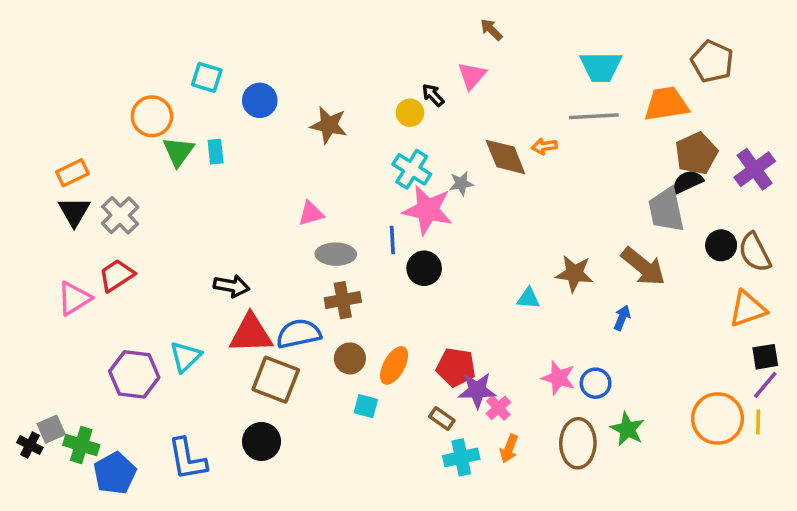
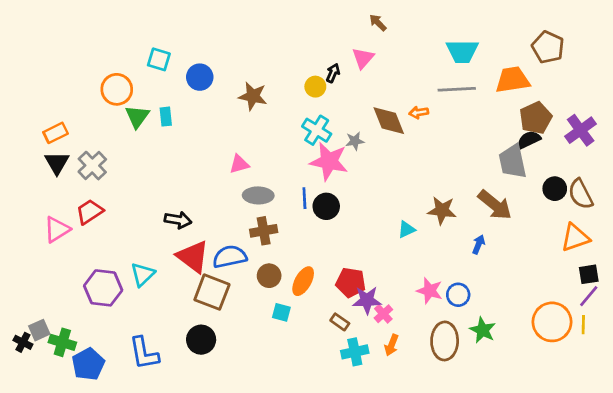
black arrow: (433, 95) -> (333, 73), turned 66
blue line: (392, 240) -> (304, 198), moved
cyan triangle: (528, 298) -> (406, 229), turned -30
red triangle: (251, 334) -> (193, 257), turned 39

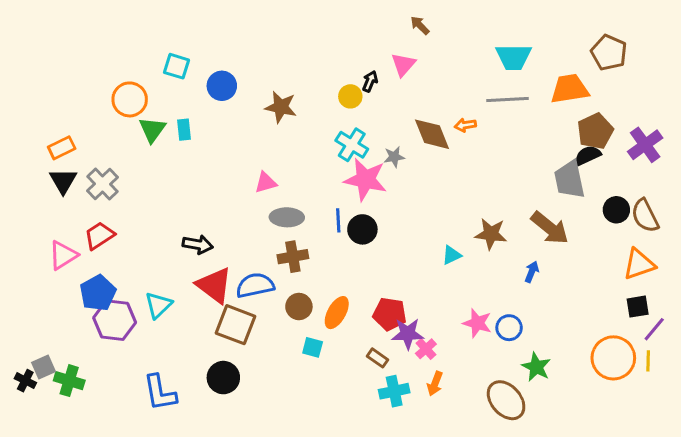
black square: (589, 274) -> (638, 307), moved
brown ellipse: (445, 341) -> (506, 400), moved, turned -42
blue pentagon: (88, 364) -> (98, 293), moved

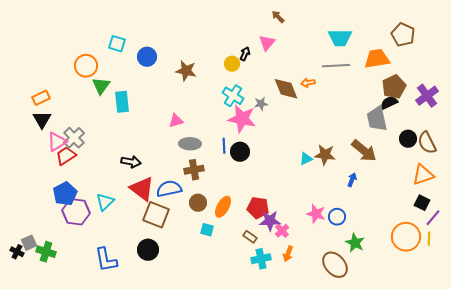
cyan rectangle: (184, 130) -> (122, 102), moved, size x1.5
gray cross: (102, 184) -> (74, 138), moved
pink triangle: (63, 255) -> (57, 142), moved
cyan triangle: (452, 255) -> (306, 159), moved
black square: (638, 307) -> (422, 203), turned 35

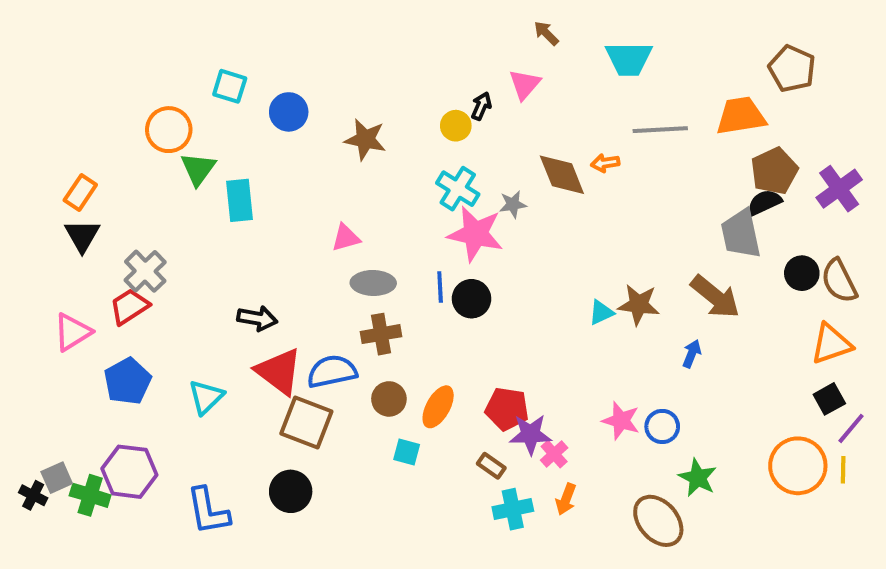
cyan trapezoid: (340, 38) -> (629, 59), moved
orange rectangle: (41, 98) -> (80, 193), turned -30
pink triangle: (57, 142) -> (72, 332), moved
black square: (422, 203) -> (829, 399), turned 35
purple hexagon: (76, 212) -> (129, 472), moved

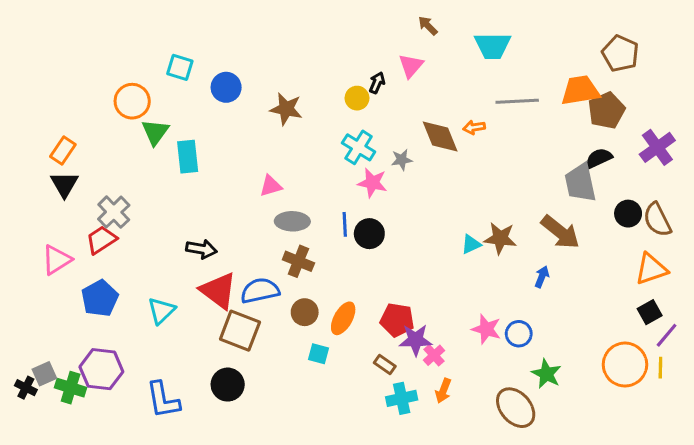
brown pentagon: (774, 171) -> (607, 110), moved
pink star: (475, 234) -> (372, 183), size x0.7
brown cross: (381, 334) -> (298, 261), turned 32

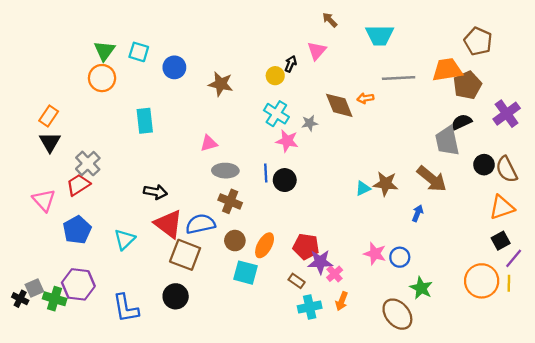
green triangle: (155, 132) -> (104, 51), moved
pink triangle: (57, 260) -> (44, 200), turned -40
cyan square: (319, 354) -> (246, 273), size x1.5

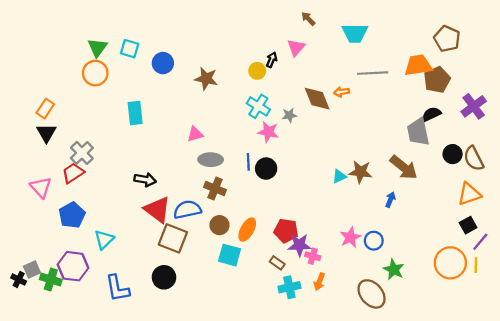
cyan triangle: (125, 239) -> (104, 240), moved
pink star: (375, 254) -> (350, 237), turned 30
pink cross: (335, 274) -> (313, 256), turned -32

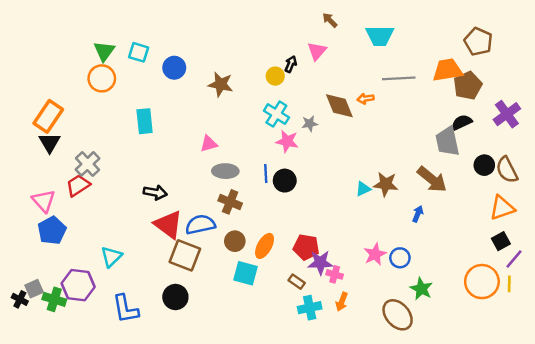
orange rectangle: (45, 109) -> (48, 116), size x1.5
blue pentagon: (72, 215) -> (52, 230), moved

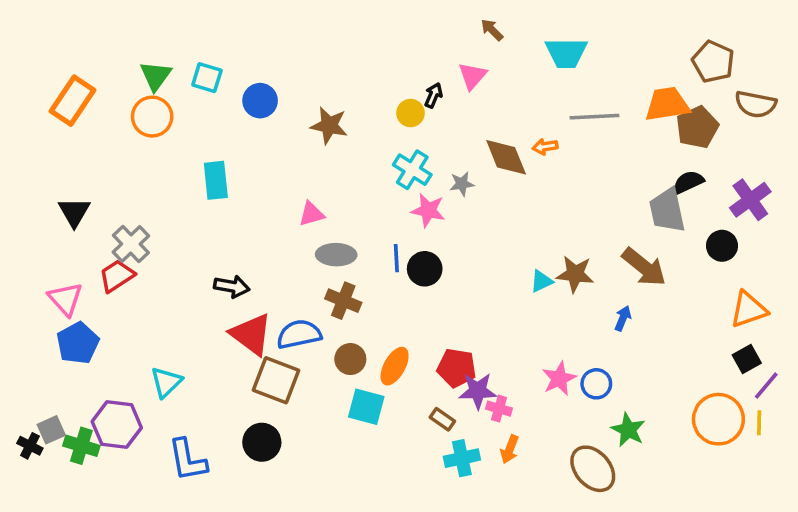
purple cross: (507, 114) -> (750, 200), moved
orange rectangle: (48, 116) -> (72, 101), moved
brown semicircle: (507, 170) -> (756, 104), moved, turned -52

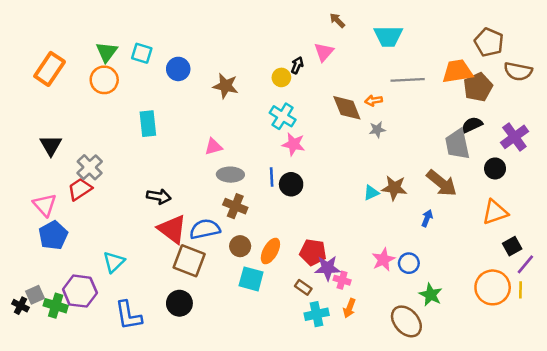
gray star: (462, 184) -> (377, 130), moved
orange triangle: (749, 309) -> (495, 212), moved

